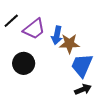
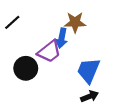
purple trapezoid: (34, 29) -> (49, 52), moved
brown star: (69, 44) -> (75, 22), moved

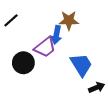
blue trapezoid: (88, 71) -> (81, 65), turned 125
black arrow: (90, 96) -> (97, 88), moved

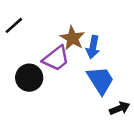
brown star: (69, 20) -> (72, 38), moved, turned 30
blue arrow: (56, 35) -> (93, 47), moved

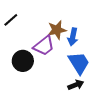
brown star: (72, 38) -> (57, 30), turned 30
black arrow: (120, 108) -> (76, 85), moved

